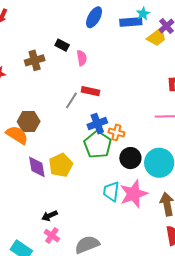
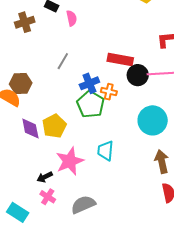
red rectangle: (91, 91) -> (120, 60), moved, size x1.4
black circle: (130, 158) -> (138, 75), moved
pink star: (134, 194) -> (70, 161), moved

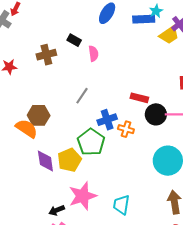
red rectangle: (120, 60) -> (139, 98), size x0.7
green pentagon: (91, 104) -> (91, 142), moved
cyan trapezoid: (106, 151) -> (121, 205), moved

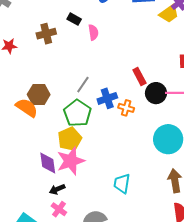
gray line: (82, 96) -> (83, 85), moved
red rectangle: (139, 98) -> (139, 76), turned 48
green pentagon: (91, 142) -> (77, 113), moved
purple diamond: (45, 161) -> (48, 163), moved
pink star: (83, 196) -> (71, 161), moved

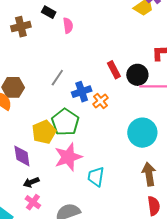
black circle: (156, 93) -> (137, 75), moved
orange cross: (126, 108) -> (101, 101), turned 35
green pentagon: (77, 113) -> (65, 122), moved
pink star: (71, 161) -> (68, 157), moved

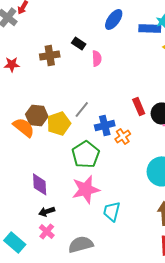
yellow pentagon: (44, 132) -> (59, 123), moved

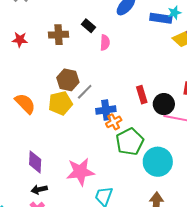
brown hexagon: (37, 115) -> (68, 80), moved
orange cross: (123, 136) -> (114, 122), moved
green pentagon: (86, 154) -> (130, 142), moved

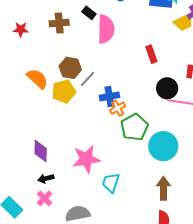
pink semicircle: (105, 43) -> (106, 29), size x1.8
red rectangle: (142, 95) -> (151, 54), moved
orange semicircle: (25, 104) -> (37, 79), moved

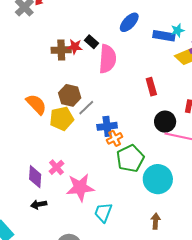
red star: (21, 29) -> (75, 47), moved
brown arrow: (163, 188) -> (156, 221), size x0.7
pink cross: (45, 198) -> (56, 167), moved

